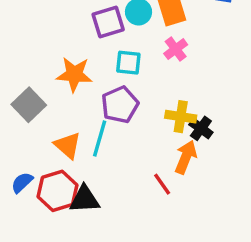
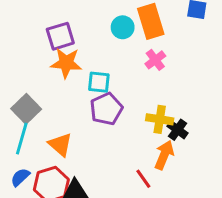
purple square: (108, 22) -> (60, 36), moved
cyan square: (128, 63) -> (99, 82), moved
orange star: (74, 74) -> (66, 63), moved
cyan line: (100, 139) -> (22, 139), moved

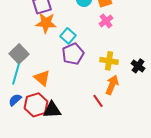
cyan square: (99, 82) -> (68, 36), turned 35
black cross: (178, 130) -> (138, 66), moved

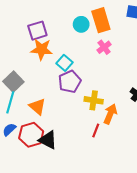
yellow cross: (109, 61) -> (94, 100), moved
red line: (98, 101) -> (96, 131), turned 56
black triangle: (52, 110) -> (48, 140), turned 30

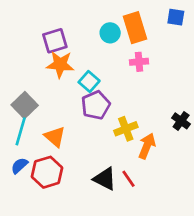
pink cross: (104, 47) -> (139, 62), turned 32
yellow cross: (94, 100) -> (126, 129), turned -30
red line: (96, 131) -> (128, 179), moved, turned -56
black triangle: (48, 140) -> (105, 179), moved

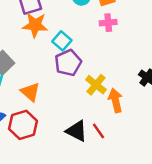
yellow cross: (126, 129) -> (96, 85), turned -30
orange arrow: (147, 146) -> (115, 101), turned -35

